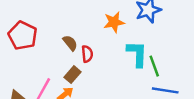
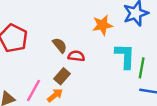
red semicircle: (87, 54) -> (76, 56), turned -77
green line: (154, 66) -> (142, 68), turned 30

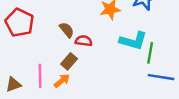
cyan L-shape: (125, 56) -> (133, 41), turned 104
pink line: (34, 90) -> (40, 76), turned -30

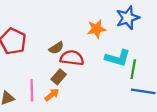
brown semicircle: (67, 30) -> (56, 48), turned 96
red semicircle: (84, 41) -> (72, 58), size x1.5

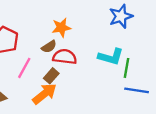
orange star: (96, 29) -> (61, 28), moved
pink line: (32, 90) -> (24, 68), moved, turned 30
orange arrow: (52, 95) -> (44, 94), size x1.6

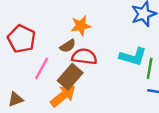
brown rectangle: (51, 76) -> (70, 77), size x1.5

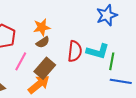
orange star: (81, 26) -> (42, 27), moved
red semicircle: (84, 57) -> (75, 51), moved, turned 90

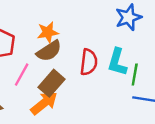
brown semicircle: (43, 42) -> (49, 51), size x1.5
cyan L-shape: (98, 51) -> (117, 62), turned 90

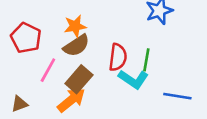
cyan L-shape: (117, 62) -> (133, 79), moved, turned -72
green line: (135, 75) -> (146, 60), moved

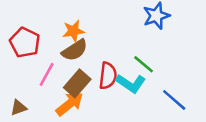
red semicircle: (118, 57) -> (108, 76), moved
green line: (146, 60) -> (144, 64), turned -60
blue line: (177, 96) -> (174, 100), turned 32

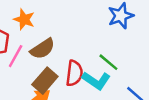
orange star: (73, 31) -> (24, 19), moved, turned 30
pink line: (47, 74) -> (16, 56), moved

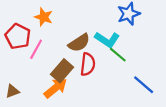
brown semicircle: (42, 49) -> (79, 43), moved
cyan L-shape: (96, 81) -> (107, 40), moved

